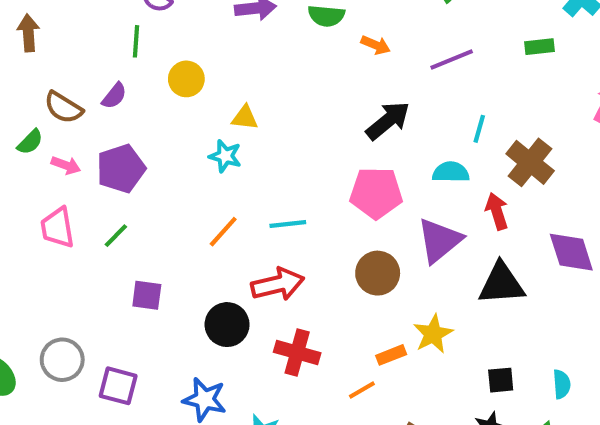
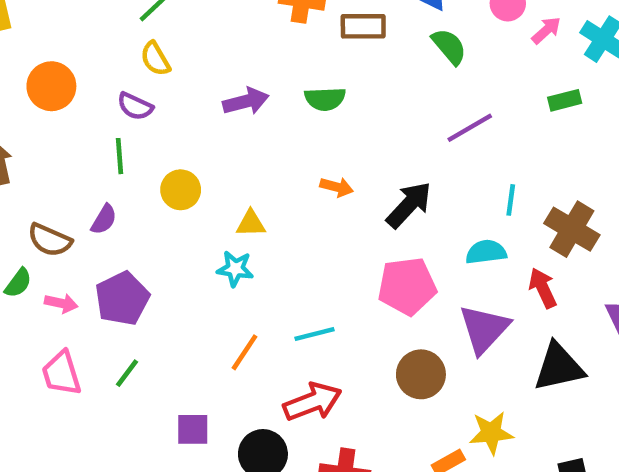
orange arrow: (376, 45) -> (337, 187), moved
purple square: (147, 295) -> (193, 429), moved
yellow star: (433, 334) -> (491, 433), turned 30

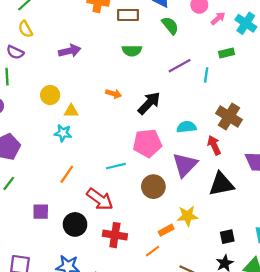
green semicircle: (325, 99) -> (132, 51), moved
yellow circle: (181, 190) -> (50, 95), moved
cyan line: (511, 200) -> (206, 75), moved
cyan line: (315, 334) -> (116, 166), moved
red arrow: (312, 402) -> (100, 199), turned 56

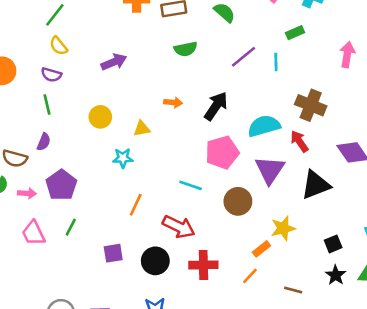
yellow triangle: (71, 111) -> (142, 129), moved
cyan semicircle: (187, 127) -> (264, 126), size x1.4
cyan line: (116, 166) -> (191, 185), turned 42

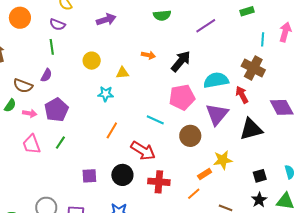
cyan line: (276, 62) -> (263, 39), moved
purple square: (113, 253) -> (89, 176), moved

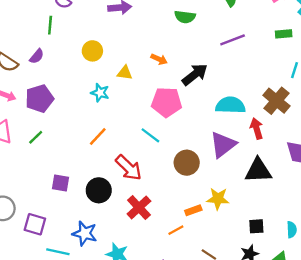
pink pentagon: (182, 97) -> (167, 102), moved
red cross: (159, 182) -> (139, 207), turned 30

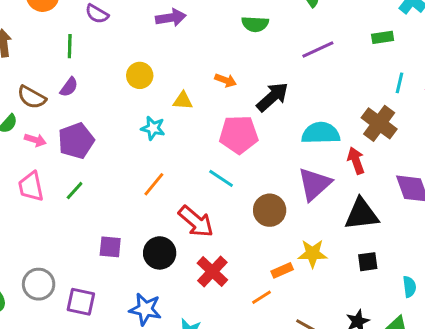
green line: (50, 25) -> (70, 46), moved
black square: (256, 226) -> (368, 262), moved

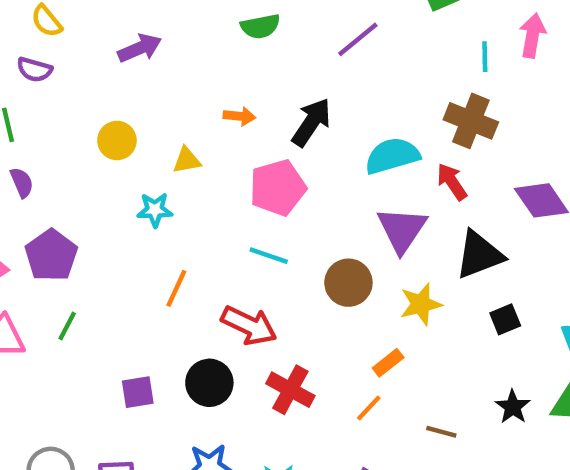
purple semicircle: (69, 87) -> (22, 183), turned -45
yellow star: (313, 254) -> (421, 304), moved

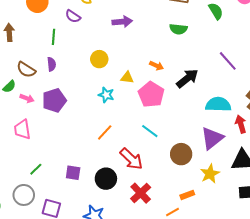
purple line: (358, 39) -> (228, 61), moved, turned 70
pink pentagon: (278, 188) -> (151, 94), moved, turned 30
yellow star: (421, 304) -> (210, 174), turned -30
green line: (67, 326) -> (36, 169), moved

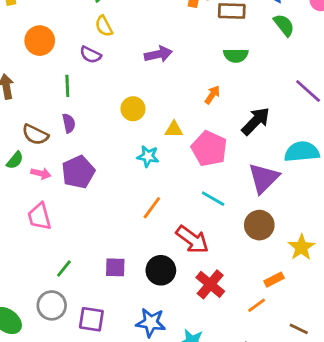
orange arrow: (157, 66) -> (212, 95), moved, turned -72
purple triangle: (212, 138) -> (264, 178), moved

